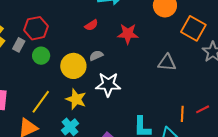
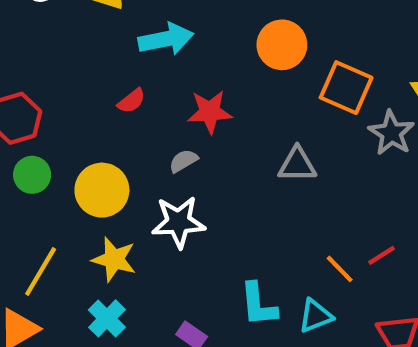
gray semicircle: (96, 56) -> (183, 161), moved
orange line: (182, 114) -> (340, 269), turned -42

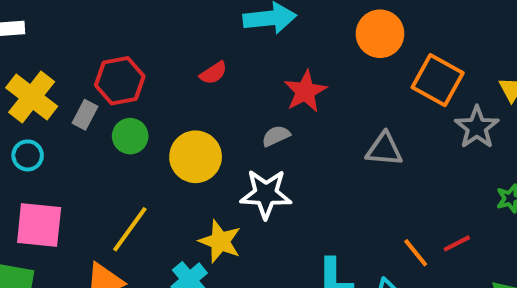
red semicircle: (131, 101) -> (213, 73), moved
red star: (210, 112) -> (305, 91), turned -30
yellow star: (114, 259) -> (220, 241), moved

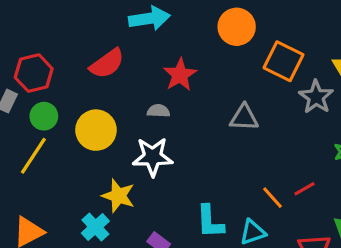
red semicircle: (213, 73) -> (107, 64), size x1.6
gray semicircle: (276, 136) -> (158, 111), turned 30
yellow line: (130, 229) -> (33, 156), moved

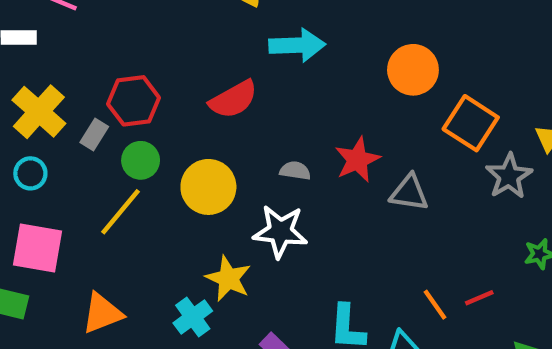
red star: (180, 75) -> (357, 160), moved

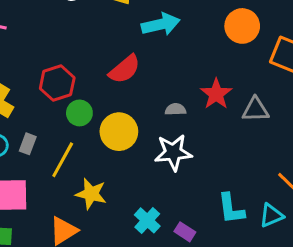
gray rectangle: (94, 134) -> (28, 144), moved
green circle: (141, 160) -> (79, 113), moved
yellow star: (228, 279) -> (91, 194), moved
cyan cross: (193, 317) -> (147, 220), moved

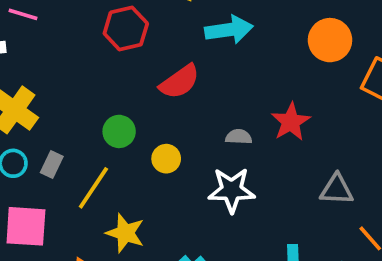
red hexagon: (57, 83) -> (126, 28), moved
gray triangle: (255, 110) -> (337, 190), moved
yellow circle: (119, 132) -> (166, 159), size x0.6

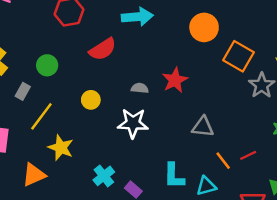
green circle: (119, 131) -> (47, 65), moved
gray rectangle: (52, 164) -> (23, 91), moved

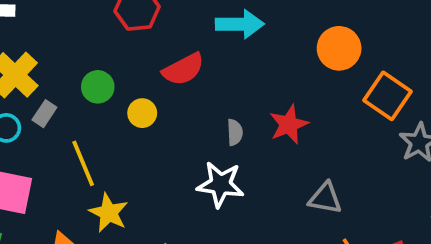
gray semicircle: (140, 88) -> (235, 132), turned 77
gray rectangle: (23, 91) -> (44, 114), moved
yellow circle: (91, 100) -> (142, 113), moved
yellow line: (41, 116) -> (83, 163), turned -64

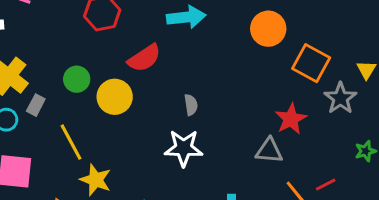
yellow circle: (142, 113) -> (115, 97), size x1.5
red star: (289, 124) -> (291, 119), moved

